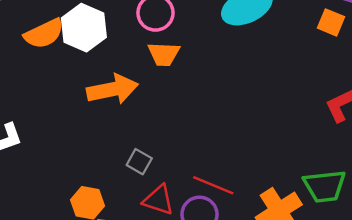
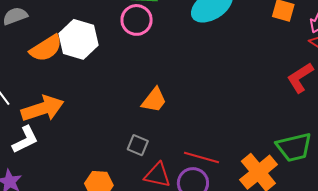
orange trapezoid: (164, 54) -> (154, 100), moved, turned -48
orange arrow: (112, 89) -> (42, 109), moved

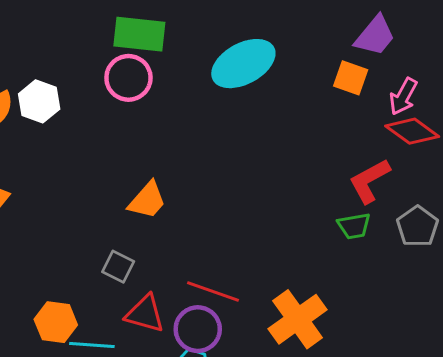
white hexagon: (79, 39) -> (39, 101), size x0.7
green trapezoid: (294, 147) -> (354, 226), moved, size x0.6

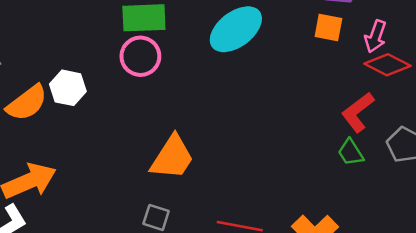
orange trapezoid: (147, 200) -> (172, 158), size x1.4
green trapezoid: (354, 226) -> (351, 152), turned 76

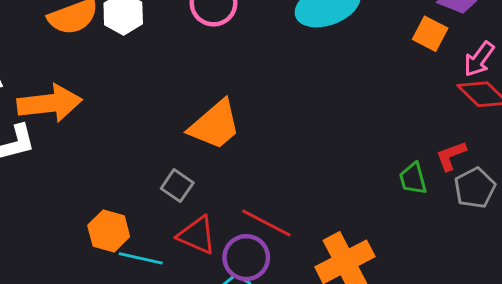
red L-shape: (358, 112) -> (451, 156), moved, size x0.7

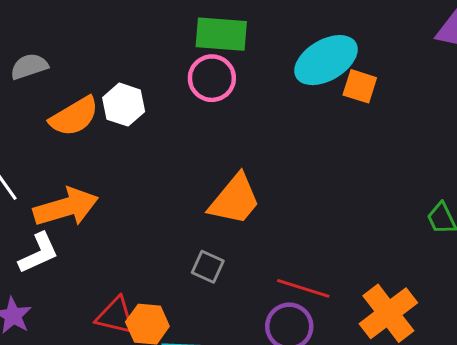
orange square: (430, 34) -> (360, 86), moved
red triangle: (197, 235) -> (116, 316), moved

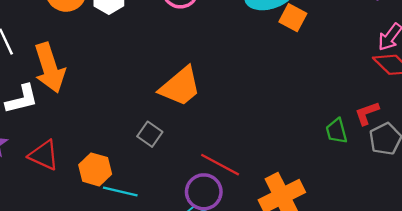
orange arrow: (66, 207) -> (50, 68), turned 78
red triangle: (116, 316) -> (44, 155), moved

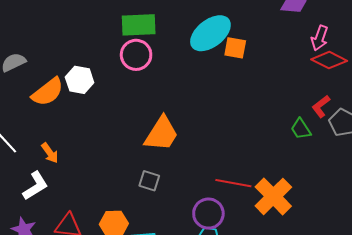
orange arrow: (50, 68) -> (50, 153), size x0.5
red line: (220, 165) -> (233, 183), moved

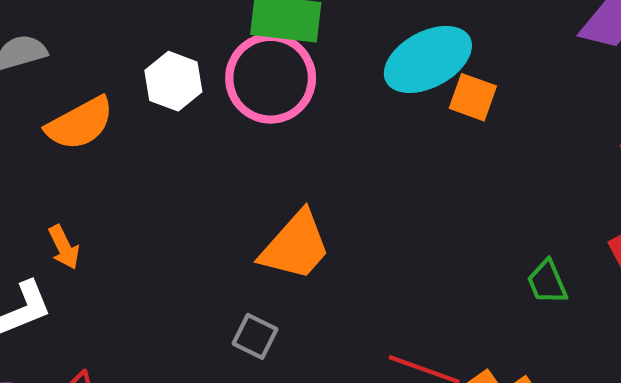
pink circle: (136, 55) -> (271, 78), size x1.4
white hexagon: (80, 80) -> (173, 81), moved
green trapezoid: (301, 129) -> (547, 282), moved

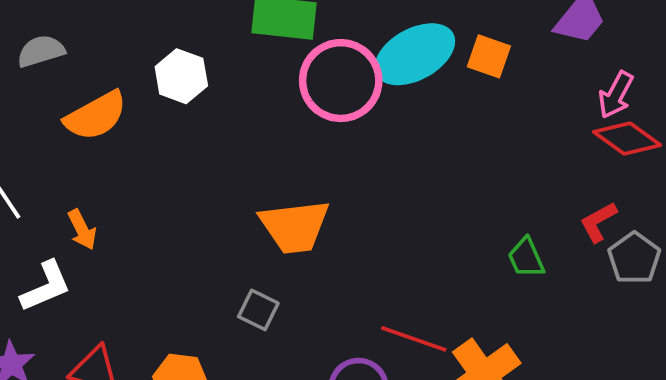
pink circle: (271, 78) -> (341, 81), moved
orange square: (473, 97) -> (489, 56), moved
orange trapezoid: (295, 246) -> (295, 227), turned 42

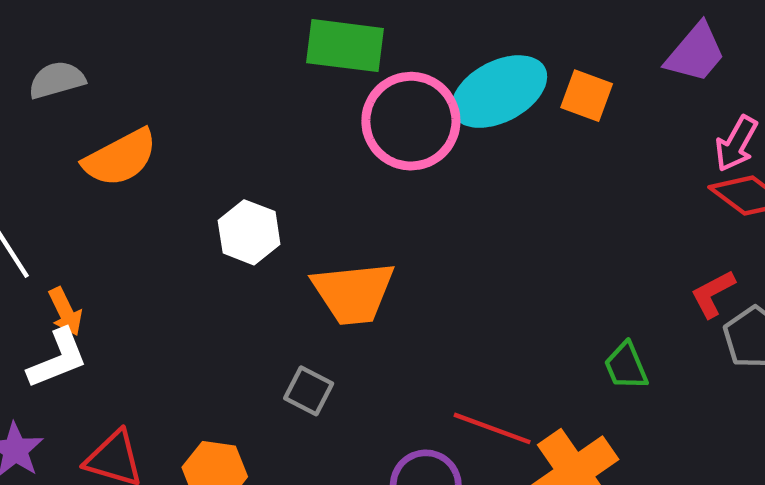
white hexagon: (181, 76) -> (249, 232), moved
orange arrow: (82, 230) -> (65, 312), moved
green trapezoid: (526, 258) -> (626, 366), moved

